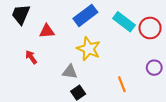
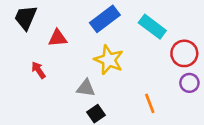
red circle: (150, 28) -> (184, 53), moved

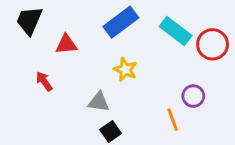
red circle: (184, 53) -> (213, 44), moved
yellow star: (109, 60) -> (125, 69), size x0.7
purple circle: (189, 83) -> (193, 96), moved

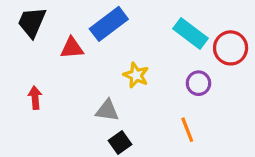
blue rectangle: (121, 22) -> (109, 24), moved
red arrow: (44, 81) -> (35, 98), moved, turned 30
purple circle: (193, 96) -> (198, 83), moved

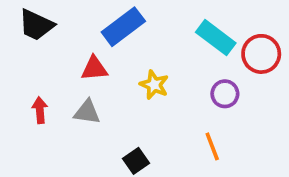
black trapezoid: (32, 22) -> (36, 25), turned -88
red triangle: (72, 48) -> (94, 68), moved
gray triangle: (107, 110) -> (87, 112), moved

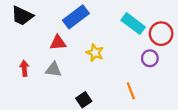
purple circle: (225, 94) -> (150, 58), moved

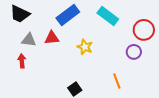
cyan rectangle: (133, 24) -> (108, 16), moved
gray triangle: (53, 69) -> (29, 40), moved

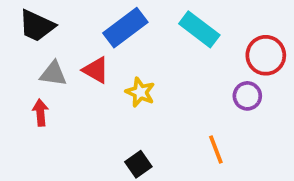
red triangle: (52, 38) -> (96, 70), turned 35
yellow star: (85, 47) -> (140, 92), moved

